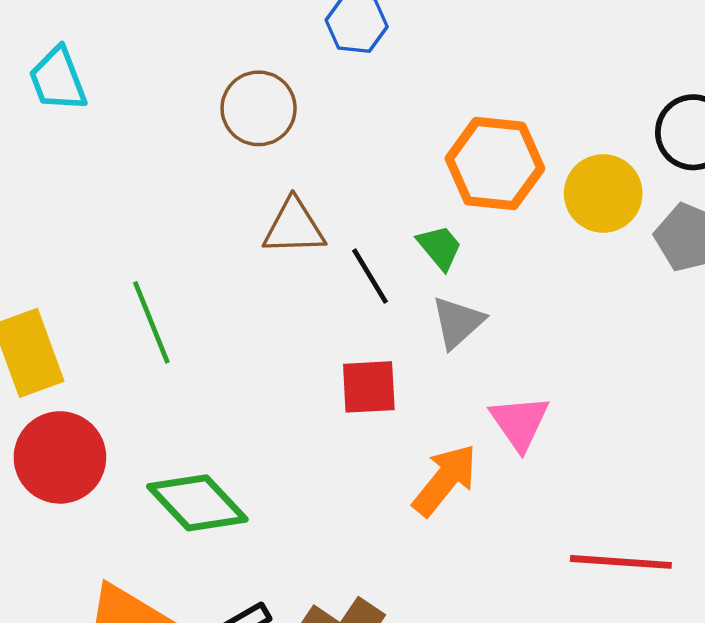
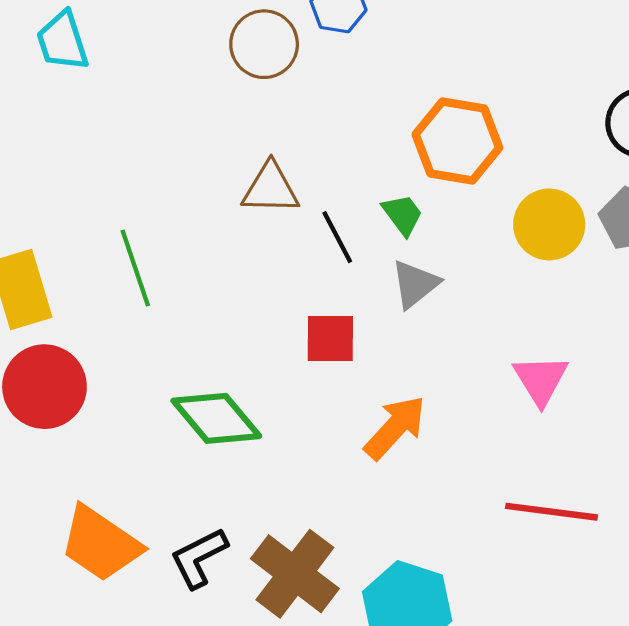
brown circle: (259, 108) -> (264, 44), moved
yellow circle: (603, 193) -> (549, 224), moved
pink triangle: (520, 423) -> (541, 380), moved
green diamond: (197, 503) -> (216, 418), moved

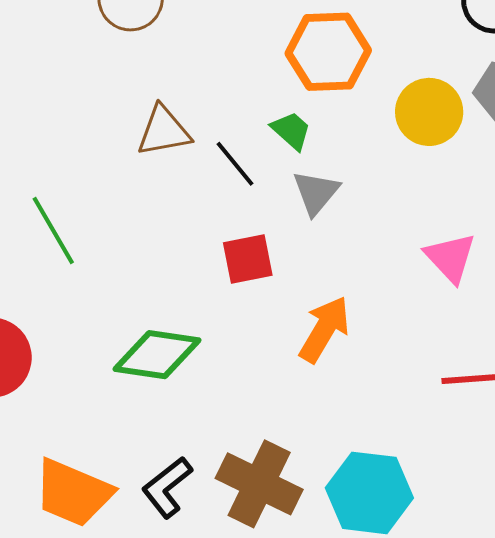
green diamond: (216, 418) -> (157, 355), turned -30

